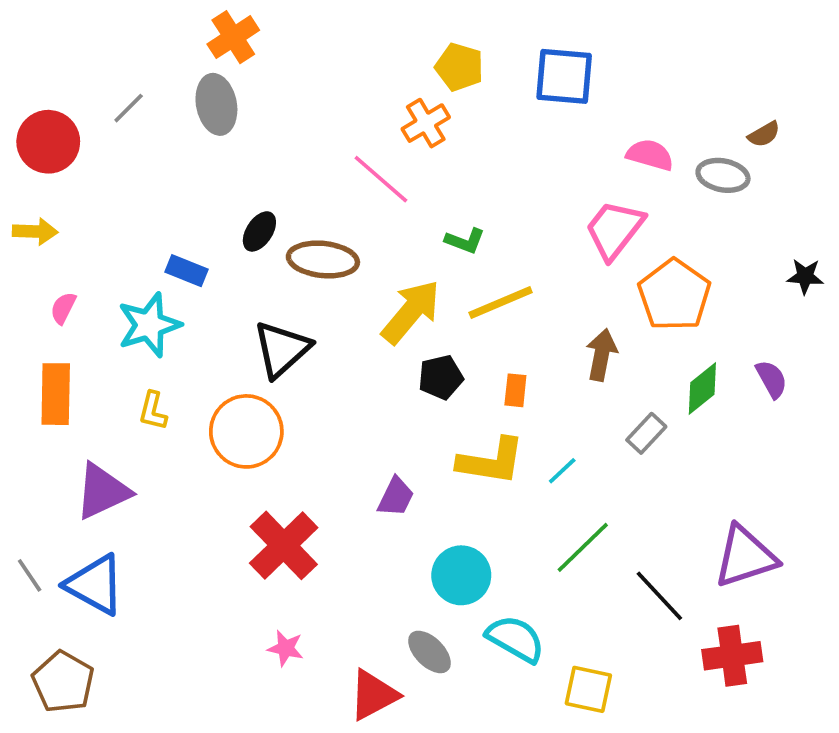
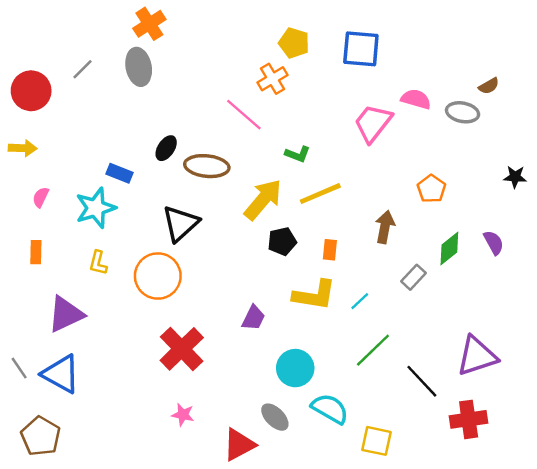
pink trapezoid: (615, 230) -> (373, 123), moved
orange pentagon: (674, 295) -> (431, 189), size x0.6
orange rectangle: (56, 394) -> (36, 252), size x0.6

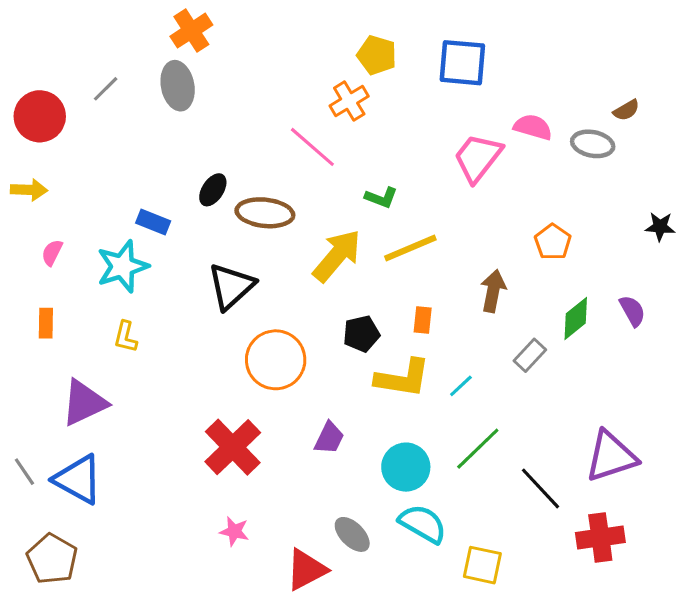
black pentagon: (282, 241) -> (361, 334), moved
orange circle: (158, 276) -> (276, 360), moved
purple trapezoid: (253, 318) -> (329, 438), moved
cyan circle: (295, 368) -> (406, 467), moved

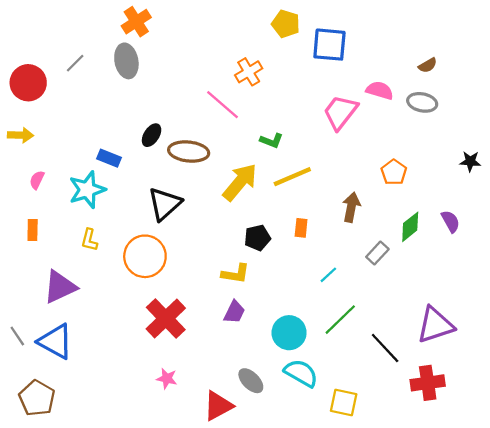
yellow pentagon: (377, 55) -> (286, 24), moved
brown semicircle: (626, 110) -> (428, 65), moved
orange circle: (276, 360) -> (145, 256), moved
yellow L-shape: (403, 378) -> (236, 274), moved, size x0.7

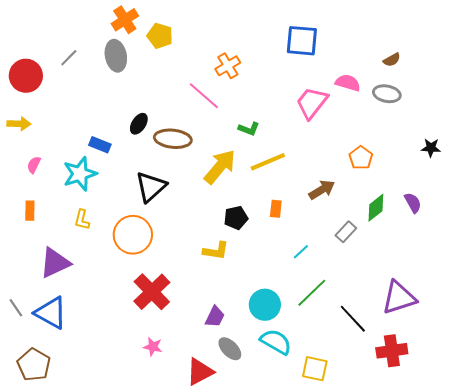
yellow pentagon: (286, 24) -> (160, 36), moved
brown arrow: (351, 207) -> (322, 190), turned 48
purple trapezoid: (234, 312) -> (215, 317), moved

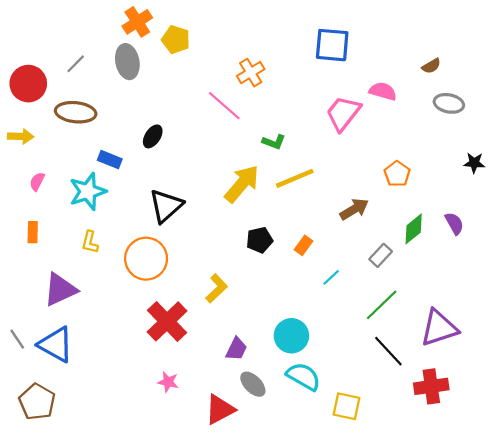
gray ellipse: (387, 94) -> (449, 103), moved
brown ellipse: (173, 139) -> (76, 112), moved
orange rectangle: (276, 209) -> (304, 245), moved, turned 30
yellow L-shape: (216, 251) -> (217, 288), moved, turned -52
green line: (312, 293) -> (382, 305), moved

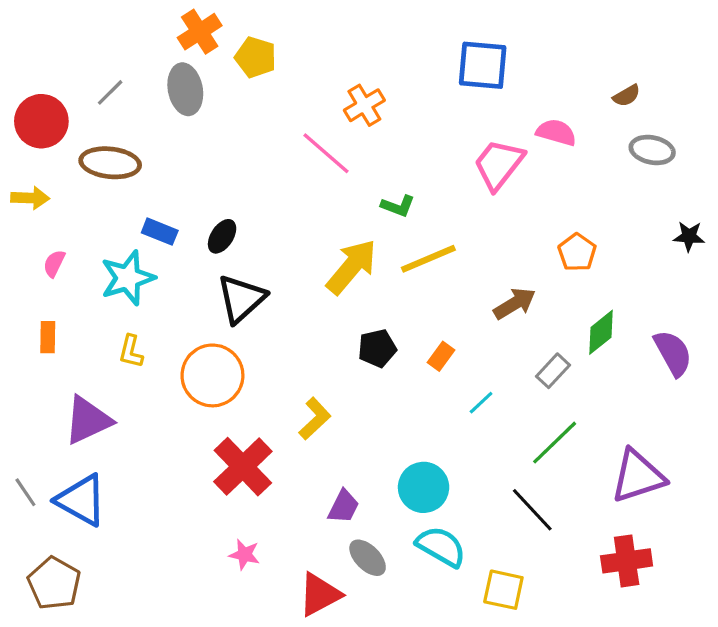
black ellipse: (153, 136) -> (222, 236), moved
purple semicircle: (454, 223) -> (673, 353), moved, size x1.4
black line: (388, 351) -> (532, 510), moved

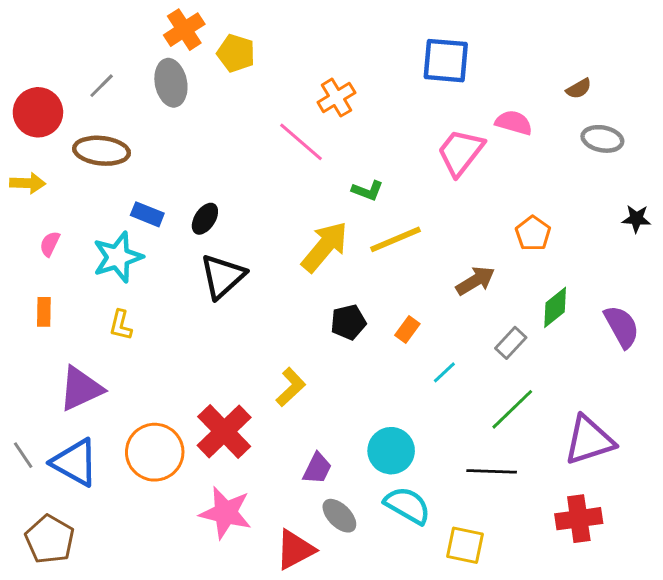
orange circle: (212, 375) -> (155, 452), moved
black line: (532, 510) -> (492, 471), turned -45
pink star: (244, 555) -> (226, 513), size x1.8

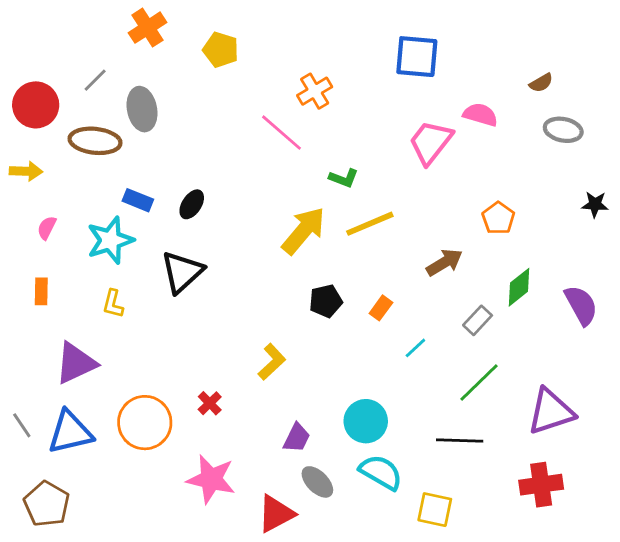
orange cross: (184, 30) -> (148, 28), moved
gray ellipse: (171, 83) -> (142, 109), moved
black triangle: (223, 276) -> (182, 272), moved
red cross: (224, 431) -> (210, 403), size x0.5
blue triangle: (75, 462) -> (70, 432), turned -42

